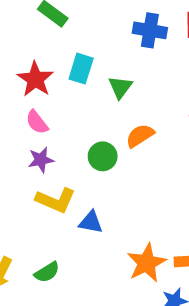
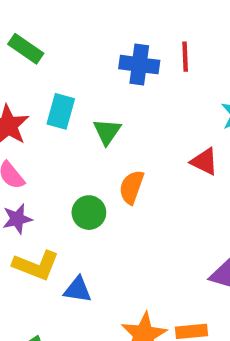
orange semicircle: (140, 136) -> (132, 187), turned -36

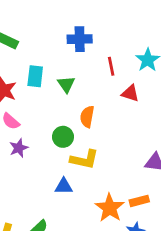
red line: (185, 57) -> (111, 66), moved
yellow L-shape: (36, 265) -> (84, 159), moved

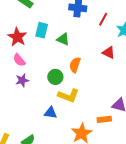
red line: (111, 66) -> (103, 19), moved, turned 32
green triangle: (66, 84) -> (63, 39), turned -40
orange rectangle: (139, 201) -> (104, 119), moved

